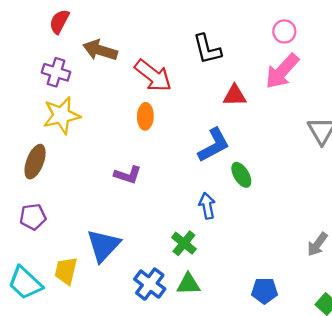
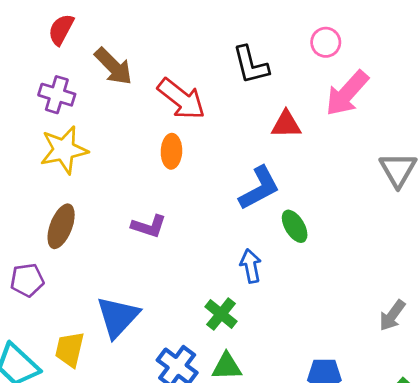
pink circle: (284, 31) -> (326, 42), moved
brown arrow: (100, 50) -> (113, 66), turned -152
brown ellipse: (35, 162) -> (61, 226), moved

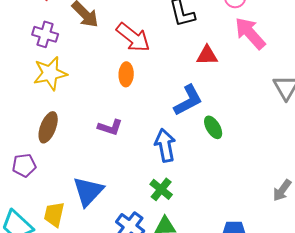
pink arrow: (347, 93) -> (250, 33), turned 96
blue arrow: (251, 266) -> (165, 145), moved, size x1.4

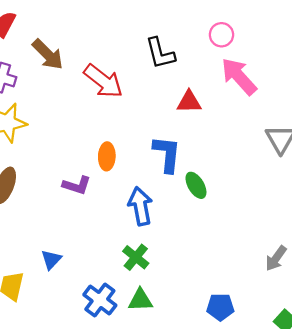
orange ellipse: (126, 74) -> (107, 156), moved
blue L-shape: (188, 100) -> (167, 154), turned -56
blue triangle: (88, 191) -> (51, 259), size x0.6

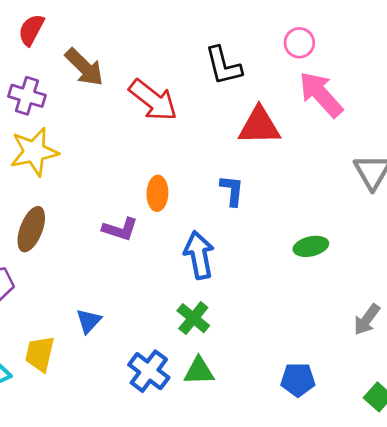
red triangle: (189, 102) -> (259, 126), size x1.4
blue L-shape: (167, 154) -> (232, 190), size x0.7
green ellipse: (196, 185) -> (311, 246), moved, turned -72

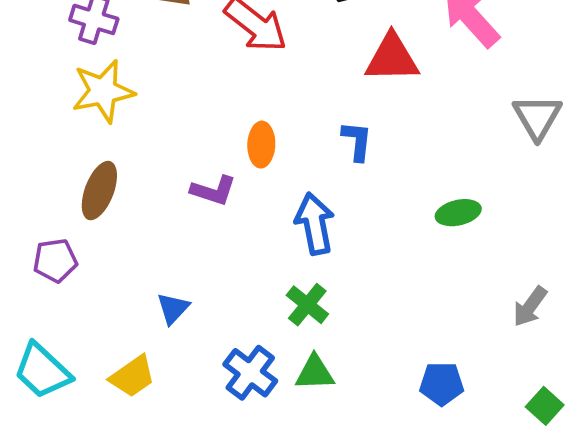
yellow trapezoid: (40, 354) -> (132, 376), moved, turned -138

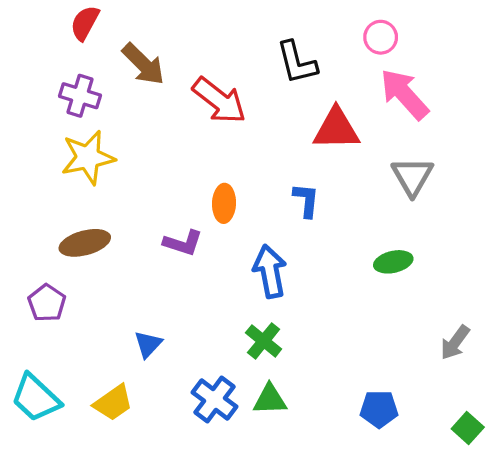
gray triangle: (537, 117) -> (412, 176), moved
brown ellipse: (99, 191) -> (85, 243), turned 54
purple pentagon: (55, 260) -> (47, 303), turned -30

